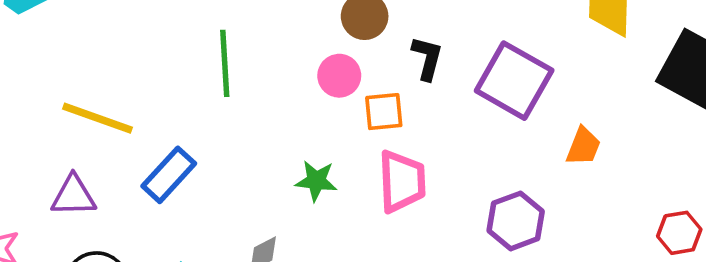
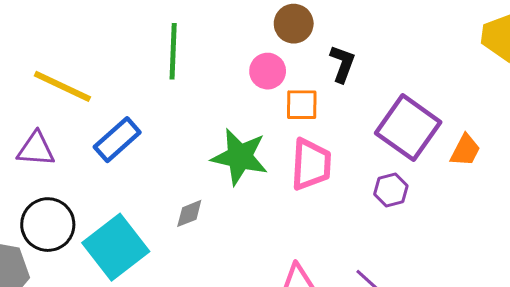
purple square: (514, 81) -> (408, 128), moved
green star: (316, 181) -> (240, 157), size x1.6
purple hexagon: (516, 221) -> (391, 190), moved, size x0.7

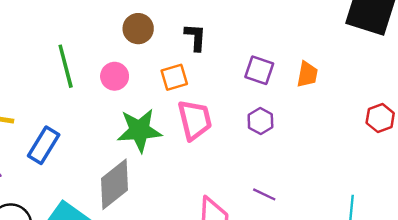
brown circle: (294, 24) -> (138, 29), moved
pink circle: (268, 71) -> (115, 76), moved
purple square: (408, 128) -> (259, 70), size x0.6
gray diamond: (189, 213) -> (114, 184), size x2.0

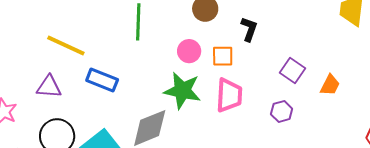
pink circle: (115, 76) -> (189, 51), moved
blue rectangle: (44, 145) -> (102, 80), turned 64

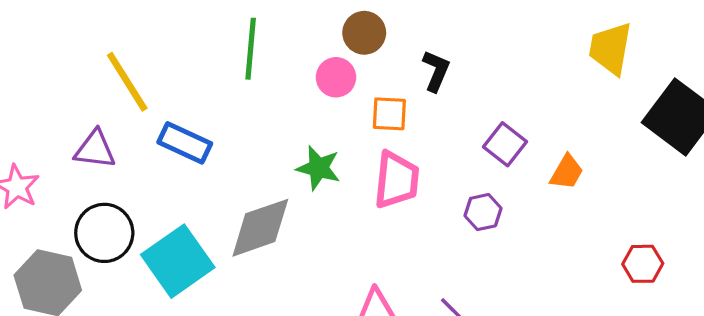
yellow line: (66, 45) -> (127, 82), turned 30
pink circle: (189, 51) -> (336, 77), moved
green star: (182, 91) -> (318, 168), size x0.7

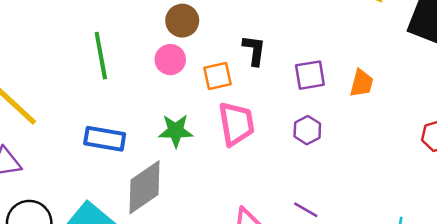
black L-shape: (436, 71) -> (254, 50), moved
blue rectangle: (185, 143) -> (105, 139), moved
purple square: (505, 144) -> (310, 75), turned -32

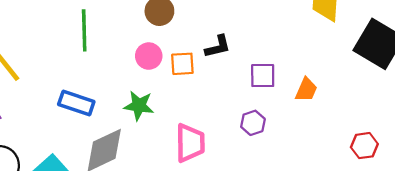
black L-shape: (254, 50) -> (218, 47), turned 60
pink circle: (170, 60) -> (149, 56), moved
pink trapezoid: (236, 124) -> (190, 143), moved

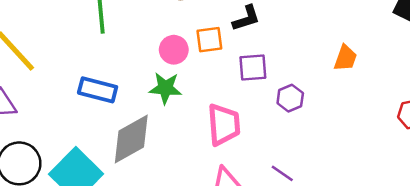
pink circle: (149, 56) -> (174, 50), moved
purple square: (263, 76) -> (253, 68), moved

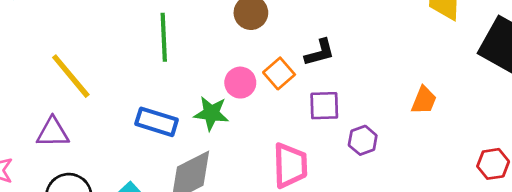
orange square: (209, 40) -> (279, 73), turned -36
green star: (165, 88) -> (211, 113), moved

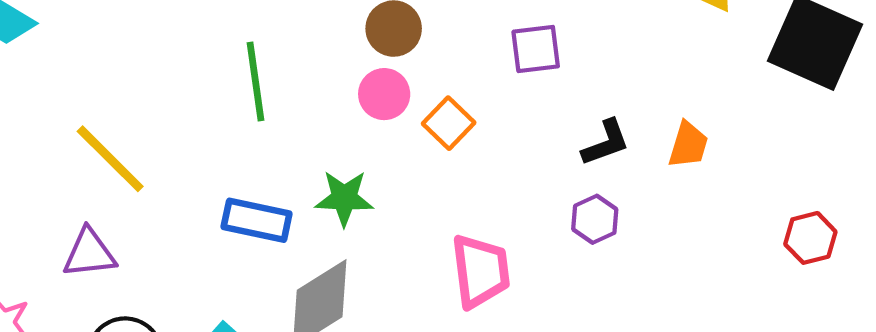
black L-shape: (320, 52) -> (606, 143), moved
pink circle: (240, 83) -> (384, 94), moved
purple square: (324, 106) -> (536, 49), moved

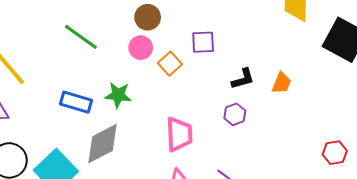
purple square: (536, 49) -> (203, 42), moved
green line: (256, 82) -> (81, 37), turned -51
red hexagon: (810, 238) -> (335, 153), moved

